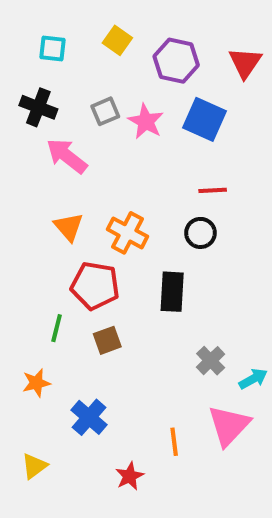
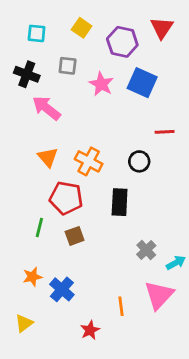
red triangle: (245, 63) -> (162, 28), moved
gray square: (105, 111) -> (68, 66), moved, turned 30
red line: (213, 190) -> (165, 132), moved
orange star: (36, 383) -> (32, 277), moved

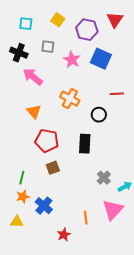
orange cross: (89, 161) -> (70, 99), moved
green line: (39, 228) -> (22, 178), moved
yellow triangle: (24, 323) -> (17, 222), moved, turned 40

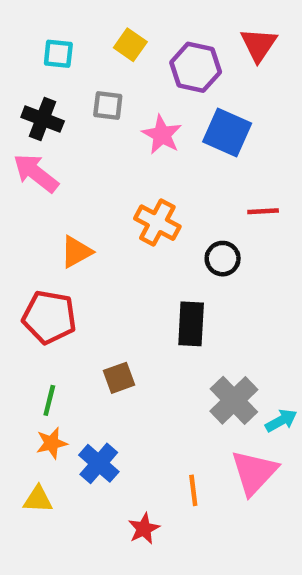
pink arrow: (33, 77) -> (36, 173), moved
orange triangle: (34, 112) -> (76, 252), turned 42
red pentagon: (47, 141) -> (49, 317), moved
gray cross: (104, 178) -> (234, 400), size x1.5

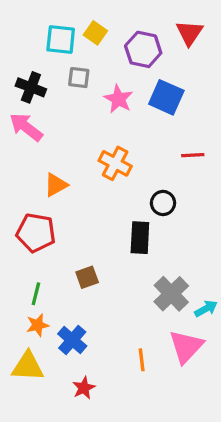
cyan square: (58, 54) -> (61, 40), moved, size x1.4
black circle: (223, 259) -> (163, 203), moved
yellow triangle: (38, 499) -> (28, 366), size x1.5
red star: (144, 529) -> (84, 388), moved

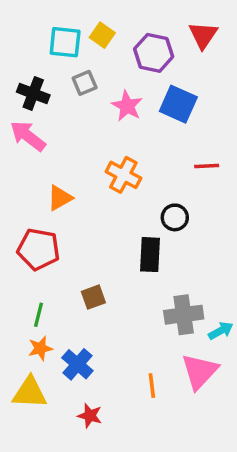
gray square: (79, 78) -> (85, 83), turned -30
gray cross: (171, 294) -> (184, 315), turned 36
red star: (84, 388) -> (90, 416), turned -30

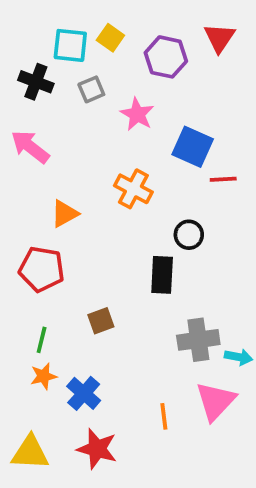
black cross: (33, 94) -> (36, 82), moved
blue square: (178, 104) -> (193, 147), moved
cyan arrow: (221, 331) -> (239, 357), turned 40
yellow triangle: (30, 393) -> (30, 453), moved
red star: (90, 416) -> (97, 449), size x1.5

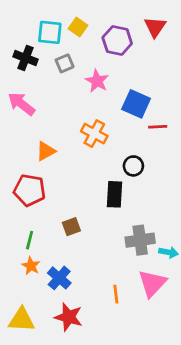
orange star: (44, 376) -> (31, 266), turned -30

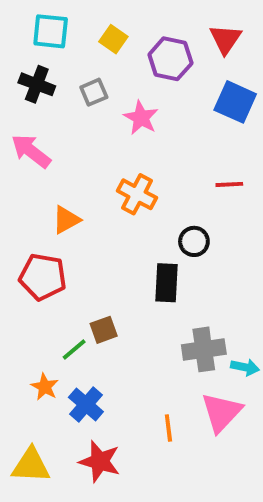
cyan square: (50, 32) -> (51, 31), moved
blue square: (136, 104) -> (235, 102), moved
green line: (30, 240) -> (74, 349), moved, turned 36

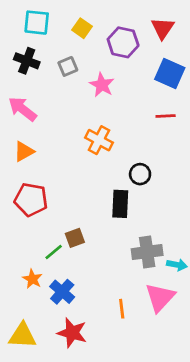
red line: (229, 184) -> (166, 116), moved
orange triangle: (66, 220) -> (24, 151), moved

